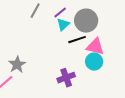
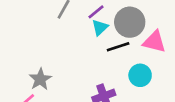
pink triangle: (95, 47) -> (154, 42), moved

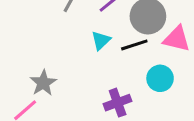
cyan triangle: (100, 27) -> (101, 40), moved

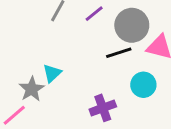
cyan triangle: (101, 40) -> (52, 73), moved

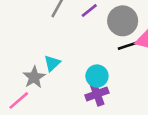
black line: (119, 53) -> (129, 45), moved
cyan circle: (143, 85) -> (97, 76), moved

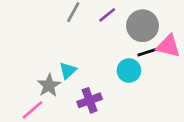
cyan circle: (97, 76) -> (129, 71), moved
purple cross: (97, 94) -> (90, 100), moved

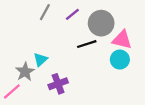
black line: (149, 51) -> (87, 44), moved
cyan circle: (129, 71) -> (120, 60), moved

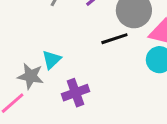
gray star: (25, 72) -> (31, 76), turned -30

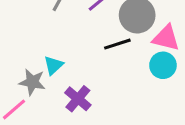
purple cross: (76, 93) -> (78, 99), turned -30

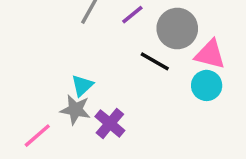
black line: (117, 44) -> (155, 61), turned 48
gray star: (32, 82) -> (75, 110), moved

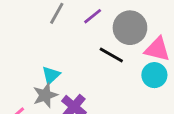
gray star: (75, 110) -> (45, 95), turned -30

